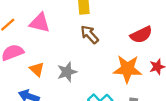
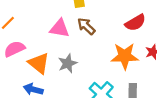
pink triangle: (40, 23) -> (59, 28), moved
orange triangle: (37, 69) -> (39, 63), size x1.5

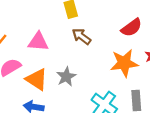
pink triangle: (59, 28) -> (38, 42), moved

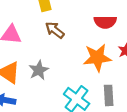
red semicircle: (131, 28) -> (105, 22), turned 35

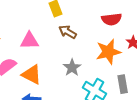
gray star: (39, 70) -> (72, 68), moved

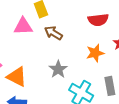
pink triangle: (29, 41) -> (23, 26), moved
orange star: (108, 52) -> (95, 53), size x0.7

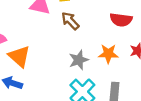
gray star: (58, 69) -> (79, 60), moved

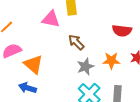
brown arrow: (70, 21) -> (76, 42), moved

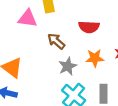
red semicircle: (122, 31) -> (89, 27), moved

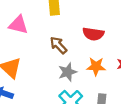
pink triangle: (28, 18) -> (18, 25), moved

